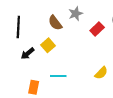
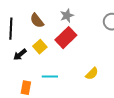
brown semicircle: (55, 23) -> (37, 21), moved
red rectangle: (97, 29) -> (66, 38), moved, size x1.5

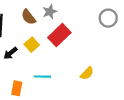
gray star: (67, 16) -> (50, 12), moved

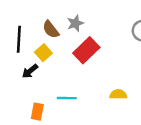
yellow square: (32, 45) -> (43, 53), moved
yellow semicircle: (87, 73) -> (118, 94), turned -136

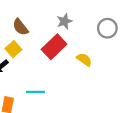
gray star: (75, 23) -> (64, 21), moved
yellow semicircle: (118, 94) -> (84, 60), moved, turned 35

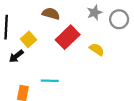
gray star: (64, 21) -> (94, 13), moved
brown semicircle: (20, 27) -> (51, 14), moved, turned 144

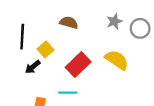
red rectangle: (68, 37) -> (78, 65), moved
yellow semicircle: (97, 49) -> (117, 60), size x1.5

